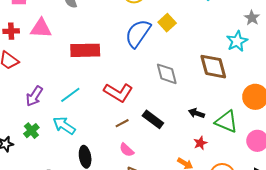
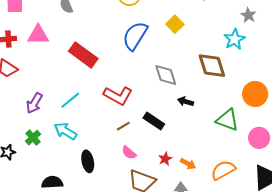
yellow square: (167, 23) -> (175, 24), moved
red rectangle: (85, 50) -> (83, 55), turned 40
black arrow: (197, 113) -> (185, 102), moved
red star: (200, 143) -> (165, 159), moved

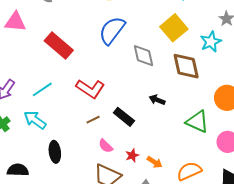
yellow square: (175, 24) -> (174, 28), moved, size x1.5
gray diamond: (166, 75) -> (143, 56), moved
pink semicircle: (129, 153) -> (106, 146), moved

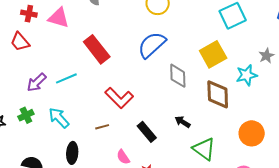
cyan line: (42, 89) -> (66, 78), moved
brown line: (93, 120) -> (102, 127), moved
green triangle: (197, 122) -> (204, 149), moved

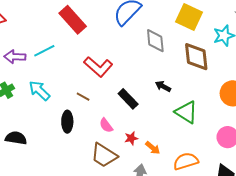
yellow square: (213, 54) -> (189, 17), turned -32
purple arrow: (37, 82) -> (15, 57), turned 50
brown line: (102, 127) -> (83, 97), turned 48
black ellipse: (72, 153) -> (67, 122), moved

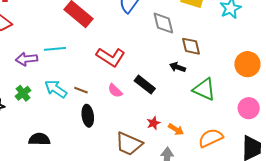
cyan line: (44, 51) -> (55, 49), turned 30
brown diamond: (196, 57) -> (191, 46), moved, size x0.7
brown line: (83, 97) -> (81, 90), moved
pink semicircle: (106, 125) -> (115, 91), moved

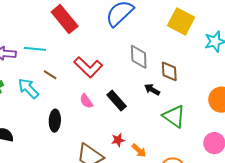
gray diamond: (163, 23) -> (139, 57), moved
brown line: (81, 90) -> (50, 75), moved

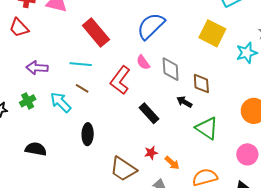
cyan line: (35, 49) -> (81, 64), moved
red L-shape: (88, 67) -> (120, 80), turned 84
pink semicircle: (86, 101) -> (143, 62), moved

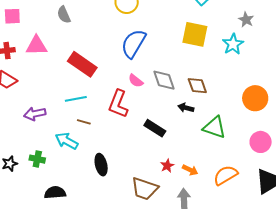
green cross: (28, 101) -> (37, 159), moved, turned -35

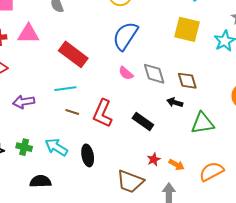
red L-shape: (118, 104) -> (103, 113), moved
green triangle: (214, 127) -> (203, 123), turned -30
cyan arrow: (67, 141) -> (56, 147), moved

